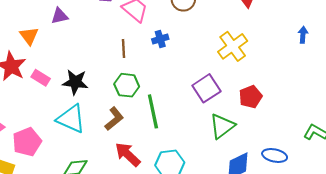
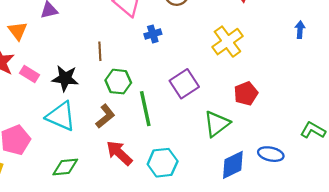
brown line: (124, 48) -> (100, 51), moved
purple square: (206, 88) -> (184, 84), moved

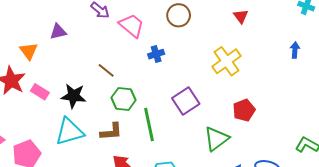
brown line: (100, 51) -> (106, 70), turned -48
cyan triangle: (61, 116) -> (69, 132), turned -40
brown L-shape: (105, 116) -> (111, 132), turned 35

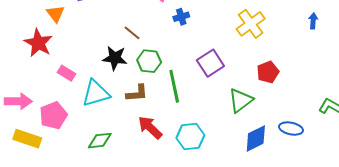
blue arrow: (295, 50) -> (313, 21), moved
pink rectangle: (40, 92) -> (67, 73), moved
black star: (73, 96) -> (115, 58), moved

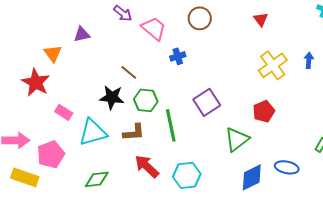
yellow cross: (251, 24) -> (273, 65), moved

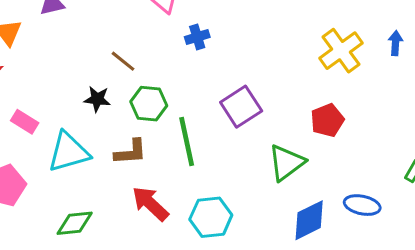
black star: (112, 97) -> (97, 99), size x0.7

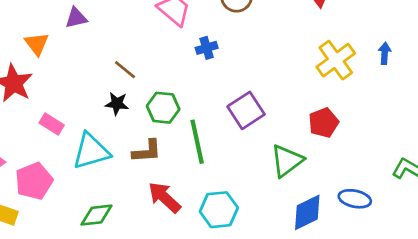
brown line: (123, 61) -> (125, 70), moved

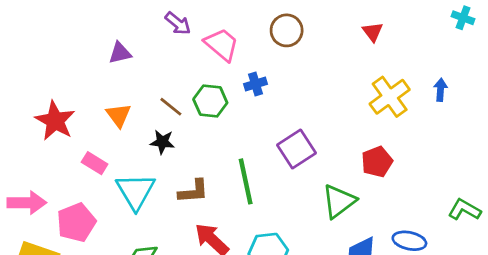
orange triangle: (37, 44) -> (119, 115), moved
green hexagon: (163, 108) -> (210, 101), moved
cyan triangle: (91, 151) -> (136, 191), turned -45

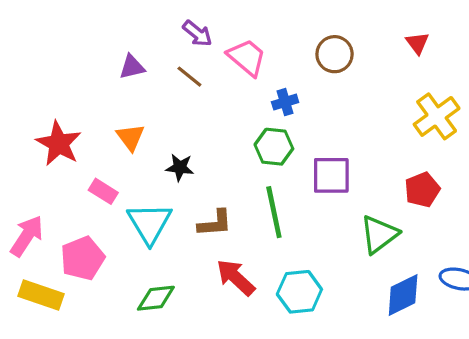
brown circle: (287, 30) -> (335, 54), moved
green hexagon: (210, 101) -> (274, 147), moved
brown line: (171, 107) -> (189, 77), moved
purple square: (296, 149) -> (331, 175), turned 33
pink arrow: (27, 203) -> (27, 236), turned -57

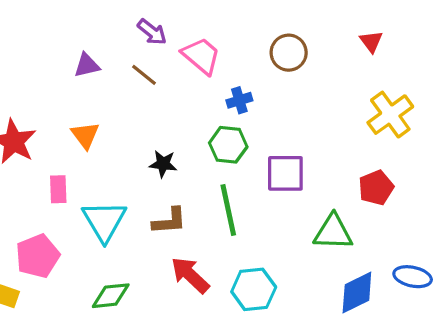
black star: (180, 167) -> (163, 164), moved
pink rectangle: (103, 191) -> (58, 189), turned 56
green triangle: (379, 234) -> (333, 232), turned 39

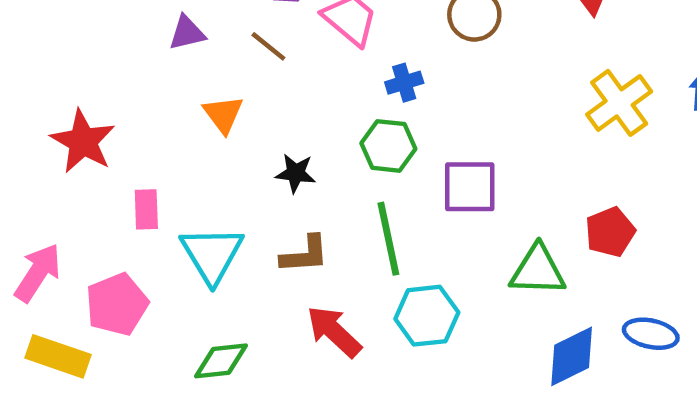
orange triangle: (85, 135) -> (223, 114), moved
red pentagon: (376, 188) -> (610, 232), moved
cyan hexagon: (254, 289) -> (427, 316), moved

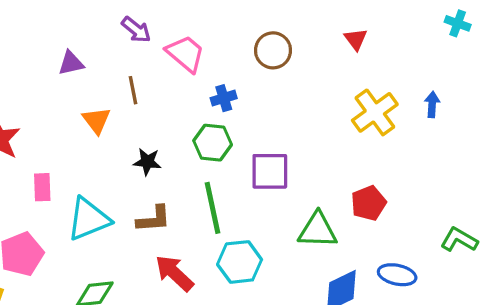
brown line: (268, 46) -> (133, 90), moved, turned 40
cyan triangle: (212, 255) -> (88, 219), turned 39

